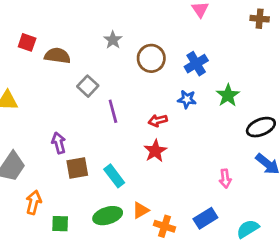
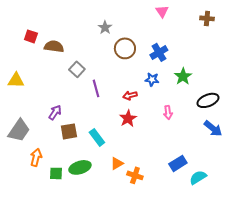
gray star: (113, 40) -> (105, 27), moved
purple arrow: (59, 143) -> (55, 112), turned 49
pink arrow: (225, 179) -> (168, 112), moved
green ellipse: (108, 216) -> (80, 167), moved
blue rectangle: (205, 218) -> (178, 163), moved

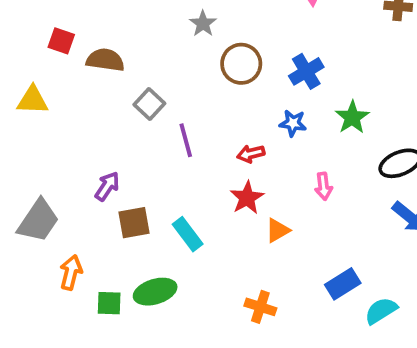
yellow triangle: (16, 80) -> (33, 100), moved
orange triangle: (117, 163) -> (278, 230), moved

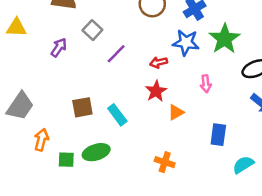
green star: (352, 117) -> (225, 39), size x1.4
blue star: (293, 123) -> (186, 42), size x1.5
purple line: (186, 140) -> (116, 54), turned 60
purple arrow: (107, 186) -> (59, 47), moved
blue rectangle: (343, 284) -> (218, 135), moved, turned -50

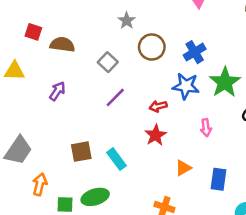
gray square: (92, 30) -> (108, 62), moved
orange triangle: (176, 112) -> (183, 168), moved

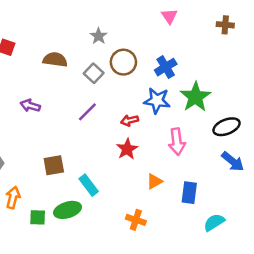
brown semicircle: (62, 44) -> (55, 60), moved
gray square: (108, 62) -> (94, 73), moved
purple arrow: (57, 91) -> (30, 106), turned -108
pink arrow: (206, 128) -> (177, 142), size x1.5
cyan rectangle: (117, 159) -> (89, 185), moved

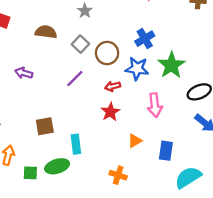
brown circle: (123, 62) -> (107, 53), moved
cyan rectangle: (89, 185) -> (76, 144), turned 30
cyan semicircle: (214, 222) -> (188, 177), size x1.4

